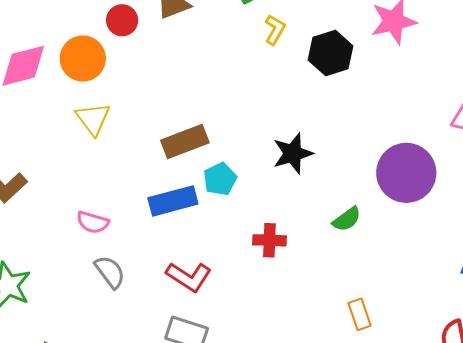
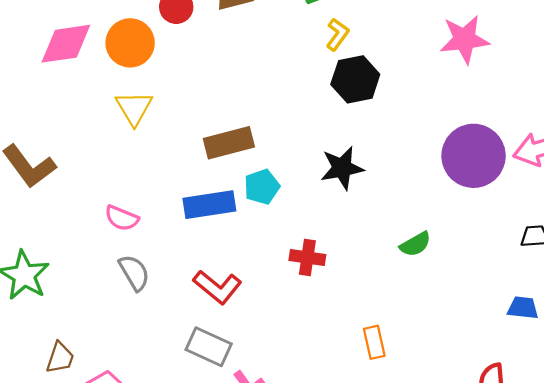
black hexagon: (331, 53) -> (355, 79), moved
purple circle: (406, 173) -> (474, 156), moved
green semicircle: (347, 219) -> (415, 244), moved
orange rectangle: (360, 314) -> (374, 342), moved

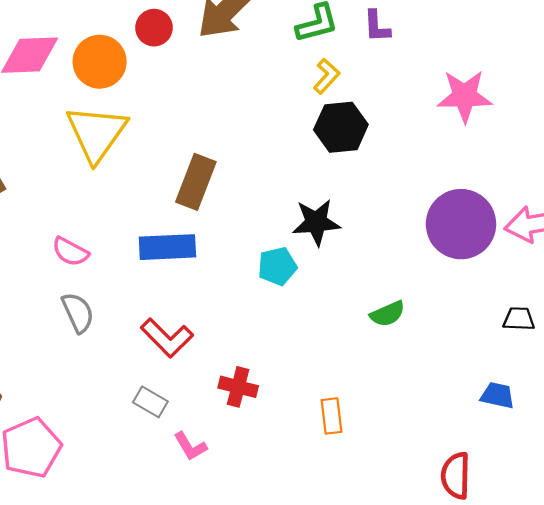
yellow triangle: (134, 108) -> (96, 133), size x1.5
brown rectangle: (229, 143) -> (196, 182), turned -60
cyan pentagon: (262, 187) -> (277, 266), moved
red cross: (307, 258) -> (238, 387), moved
gray rectangle: (209, 347) -> (150, 402), size x0.7

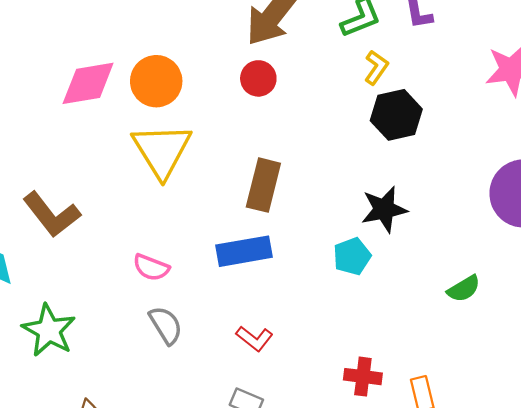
red circle: (154, 28) -> (258, 78), moved
red L-shape: (167, 338) -> (254, 339), size x0.7
red cross: (238, 387) -> (363, 377), moved

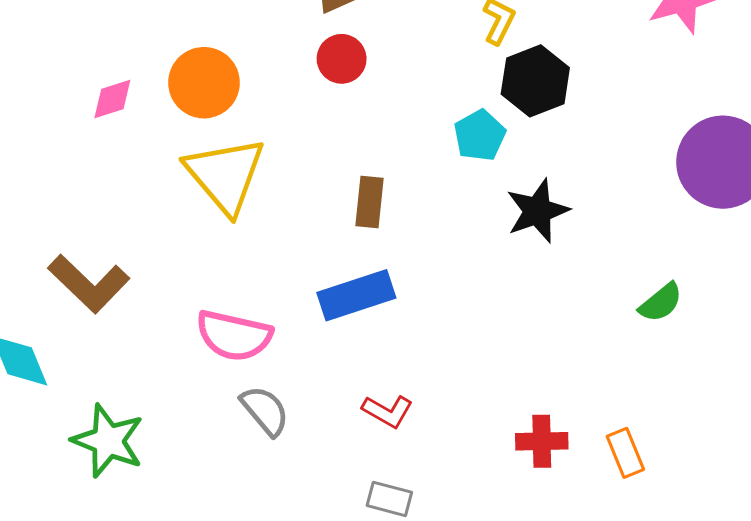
pink diamond: (88, 83) -> (112, 99), size x0.6
brown rectangle: (263, 185) -> (369, 202), size x0.7
cyan pentagon: (352, 256) -> (480, 135), moved
pink semicircle: (151, 267) -> (234, 336), size x1.5

